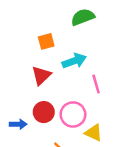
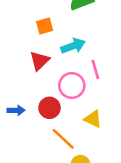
red circle: (44, 112) -> (50, 108), moved
pink circle: (73, 114) -> (72, 86), moved

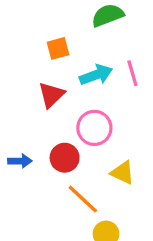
pink line: (95, 69) -> (132, 73), moved

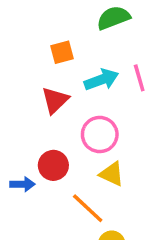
red circle: (65, 158) -> (53, 165), moved
blue arrow: (20, 161) -> (22, 184), moved
yellow triangle: (123, 173) -> (112, 174), moved

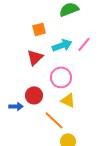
pink line: (139, 78) -> (84, 44), turned 56

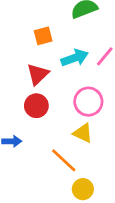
pink circle: (61, 77) -> (88, 102), moved
red circle: (34, 95) -> (36, 106), moved

